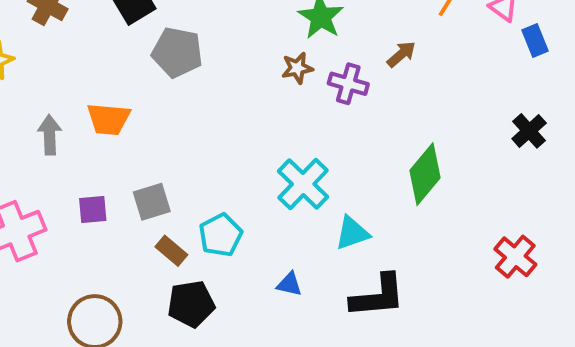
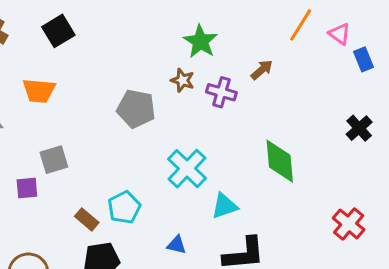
gray pentagon: (177, 52) -> (136, 109), moved
brown star: (297, 68) -> (183, 80), turned 30
orange trapezoid: (109, 119) -> (39, 91), moved
green diamond: (425, 174) -> (280, 161), turned -45
gray square: (152, 202) -> (54, 160), moved

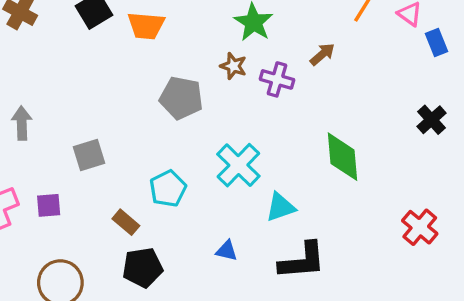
orange trapezoid: (39, 91) -> (146, 26), moved
purple square: (27, 188) -> (49, 205), moved
cyan pentagon: (124, 207) -> (168, 189), moved

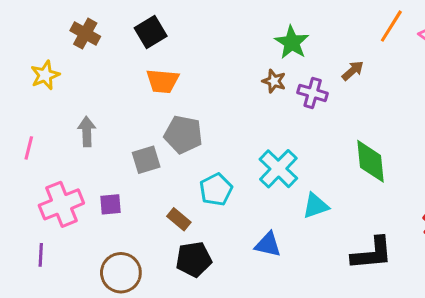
orange trapezoid: (146, 26) -> (163, 81), moved
gray pentagon: (181, 98) -> (183, 135), moved
blue triangle: (227, 251) -> (268, 244), size x1.4
black L-shape: (302, 261) -> (372, 253), moved

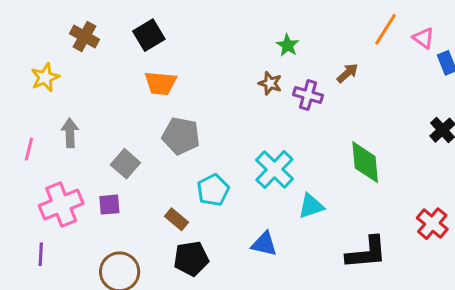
green star: (292, 42) -> (288, 45), size x0.7
gray arrow: (87, 132) -> (70, 133), moved
gray square: (146, 160) -> (125, 164), moved, turned -32

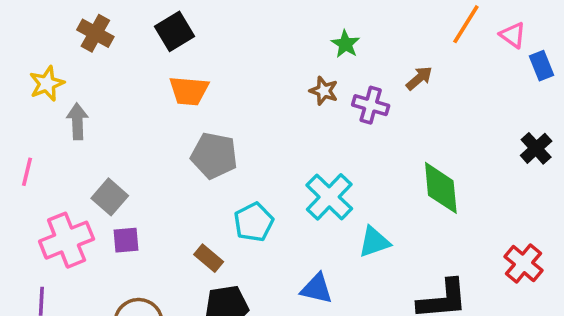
gray arrow: (70, 133) -> (77, 121), moved
gray square: (125, 164) -> (110, 197), moved

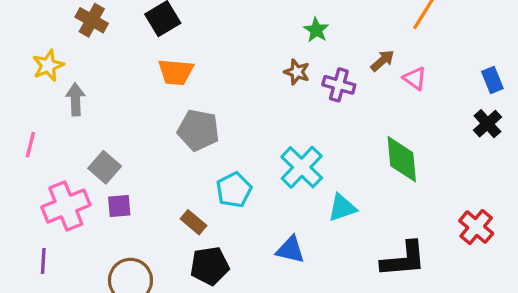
pink triangle: (513, 35) -> (415, 78), moved
blue rectangle: (541, 66) -> (492, 80), moved

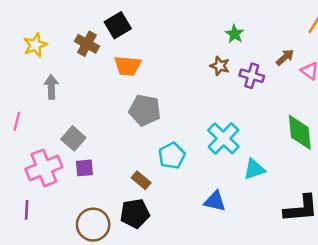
brown cross: (92, 20) -> (87, 44), moved
yellow star: (48, 65) -> (35, 45), moved
black pentagon: (210, 266) -> (135, 213), moved

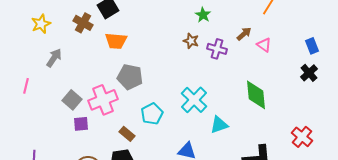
gray arrow: (51, 87) -> (54, 58), turned 36
pink cross: (44, 168) -> (103, 100), moved

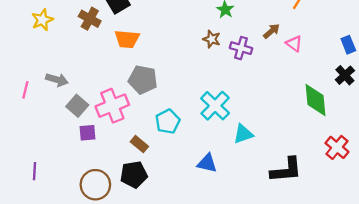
gray arrow: (54, 58) -> (57, 80), moved, turned 72
green diamond: (256, 95) -> (316, 100), moved

